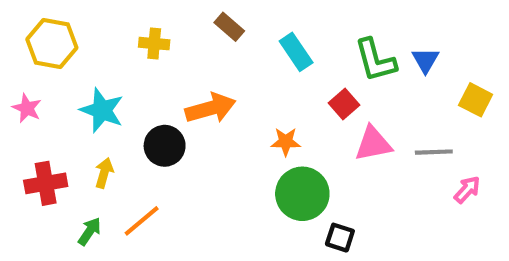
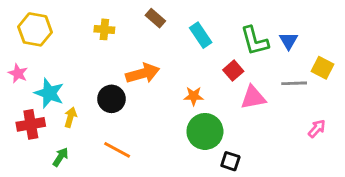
cyan star: (102, 110) -> (49, 93), moved
gray line: (434, 152) -> (294, 83), moved
orange line: (142, 221) -> (117, 150), moved, turned 68

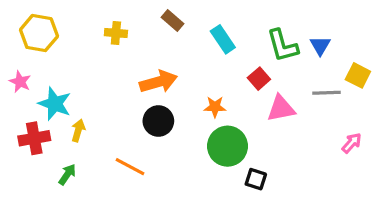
black circle: (111, 99) -> (158, 121), moved

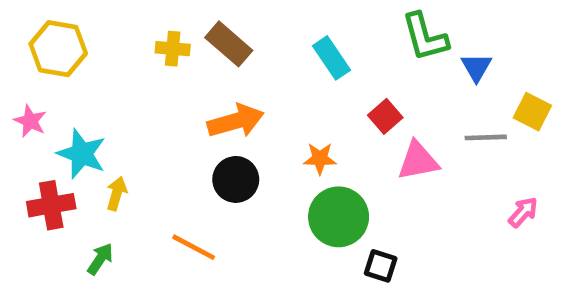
brown rectangle: (173, 20) -> (229, 44), moved, size x1.4
green L-shape: (283, 46) -> (425, 37), moved

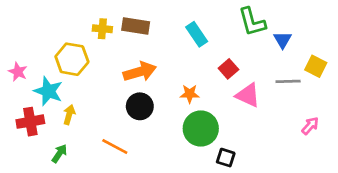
brown rectangle: (229, 44) -> (136, 26), turned -32
yellow hexagon: (58, 49) -> (72, 59), moved
pink triangle: (418, 161) -> (248, 95), turned 36

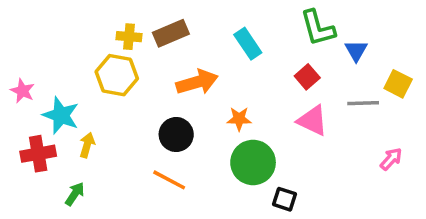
brown rectangle: (136, 26) -> (171, 33), turned -32
yellow hexagon: (72, 59) -> (117, 75), moved
red square: (228, 69) -> (307, 77), moved
orange arrow: (140, 72) -> (197, 82), moved
orange line: (115, 147) -> (169, 180), moved

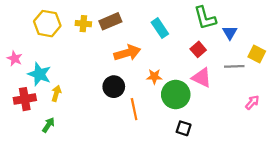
yellow hexagon: (117, 75) -> (47, 24), moved
green circle: (253, 162) -> (176, 95), moved
orange line: (169, 180) -> (134, 109), moved, turned 50

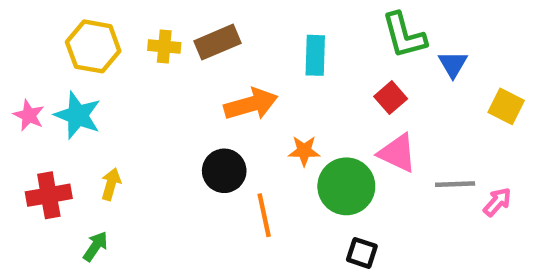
cyan rectangle: (160, 28) -> (315, 55), turned 36
gray line: (234, 66) -> (455, 184), moved
cyan star: (39, 74) -> (78, 115), moved

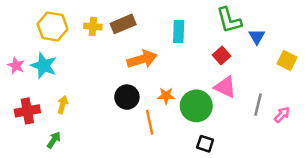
orange star: (304, 151) -> (166, 96), moved
gray line: (455, 184) -> (258, 105), turned -75

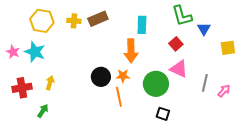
orange arrow: (142, 59) -> (131, 51), moved, turned 105
yellow square: (287, 60) -> (228, 48), turned -35
orange star: (166, 96) -> (123, 76), moved

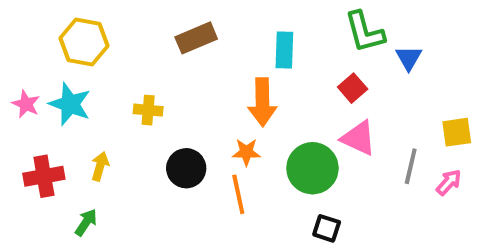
yellow cross: (74, 21) -> (148, 110), moved
yellow square: (228, 48) -> (457, 132), moved
black circle: (101, 77) -> (186, 168), moved

